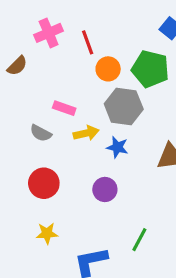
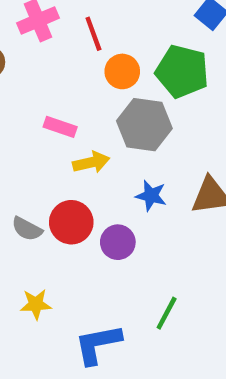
gray semicircle: (41, 133) -> (27, 229), moved
blue star: (117, 147) -> (151, 196), moved
red circle: (44, 183) -> (71, 222), moved

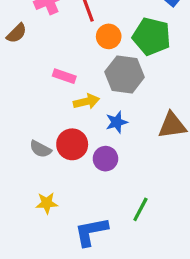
blue star: (151, 196) -> (117, 122), moved, turned -30

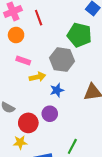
orange circle: (109, 36) -> (16, 35), moved
red circle: (72, 144) -> (28, 123), moved
yellow star: (47, 203) -> (20, 142), moved

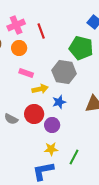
red circle: (28, 123) -> (34, 114), moved
yellow star: (20, 142) -> (51, 149), moved

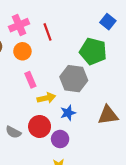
pink rectangle: (26, 73) -> (30, 80), turned 48

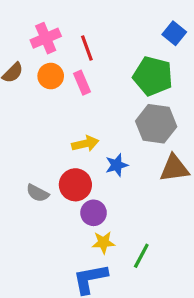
gray hexagon: (74, 79) -> (156, 124), moved
pink rectangle: (30, 80) -> (82, 83), moved
purple circle: (60, 139) -> (94, 213), moved

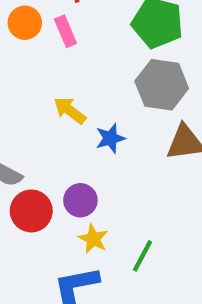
yellow arrow: (85, 144) -> (70, 110), turned -130
red circle: (75, 185) -> (31, 211), moved
yellow star: (103, 243) -> (93, 239), turned 30

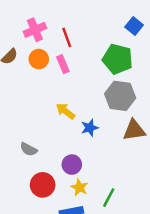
red circle: (31, 211) -> (43, 185), moved

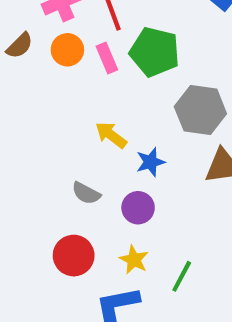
green pentagon: (118, 59) -> (155, 52), moved
gray semicircle: (29, 149) -> (86, 193), moved
purple circle: (72, 165) -> (138, 208), moved

